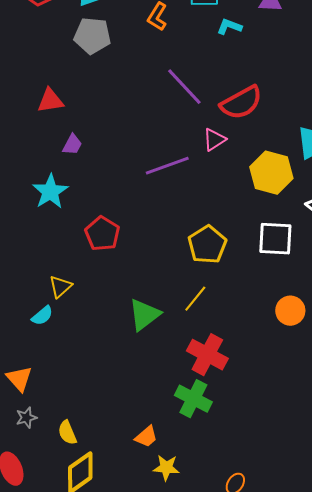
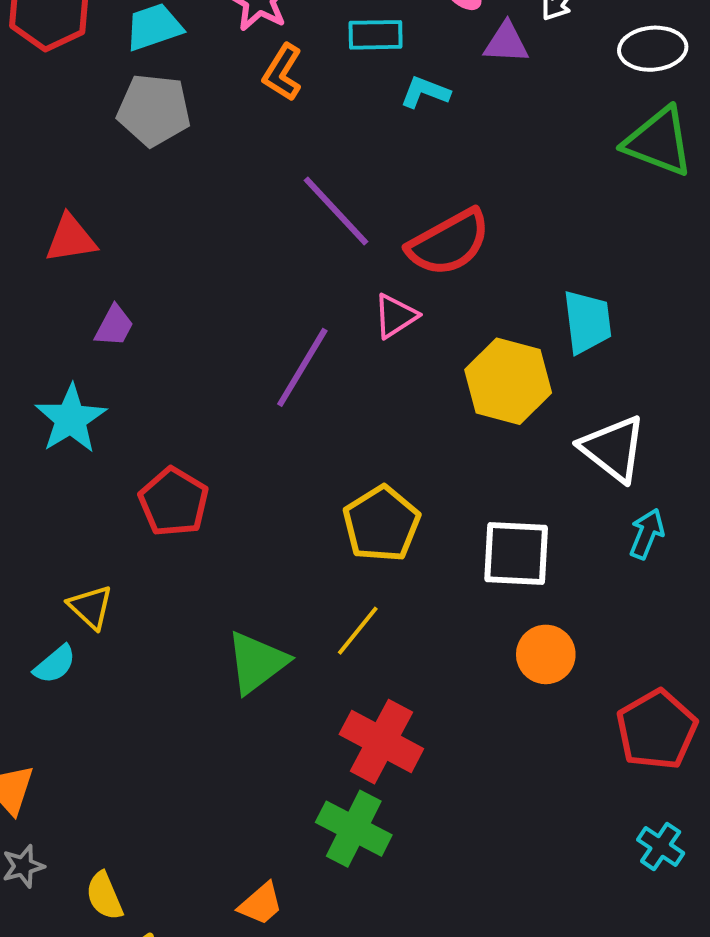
purple line: (167, 166) -> (302, 367), turned -39
white square: (275, 239) -> (516, 553), moved
yellow triangle: (60, 287) -> (90, 607), turned -35

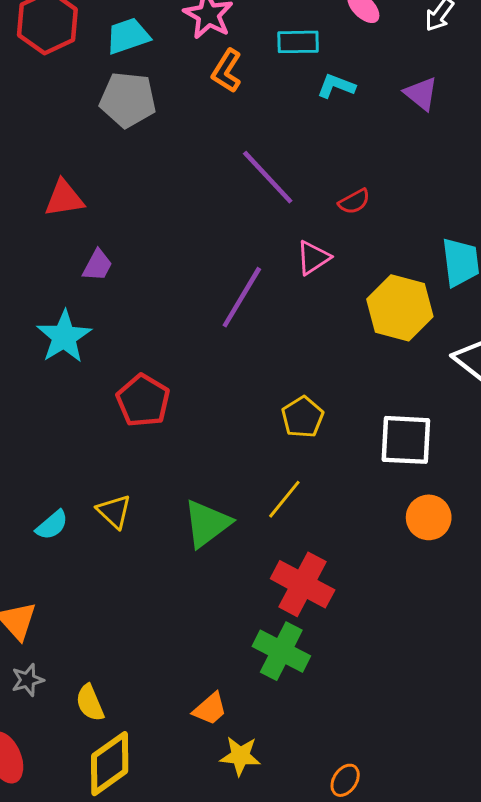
purple triangle: (506, 43) -> (421, 94), moved, turned 36
red semicircle: (449, 243) -> (354, 201), size x0.5
yellow pentagon: (381, 524) -> (303, 417), size x0.7
yellow triangle: (90, 607) -> (114, 511), moved

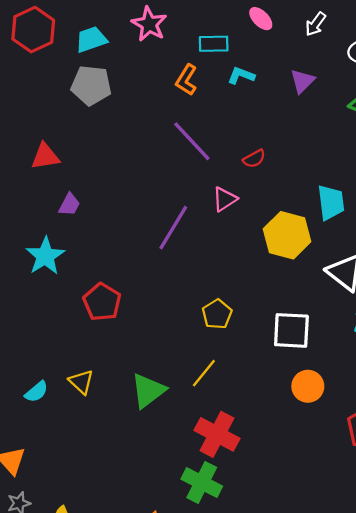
orange L-shape: (227, 71) -> (186, 80), moved
purple triangle: (421, 94) -> (302, 81), turned 36

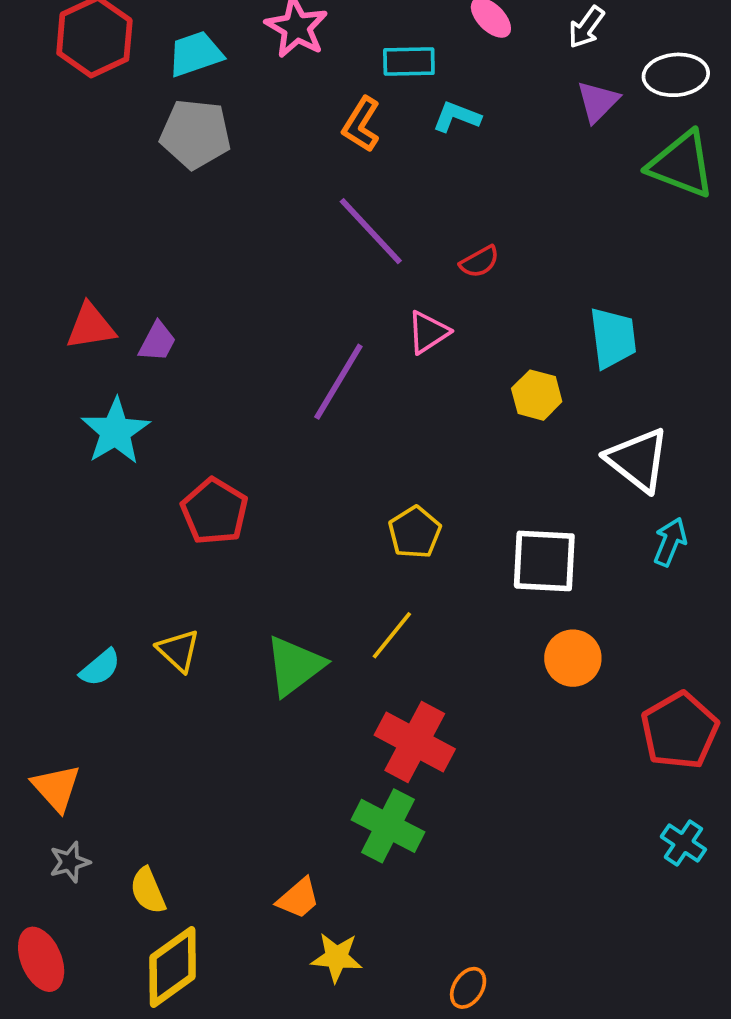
purple triangle: (302, 81) -> (598, 102), moved
red triangle: (45, 156) -> (91, 326), moved
yellow hexagon: (287, 235) -> (537, 395), size x0.6

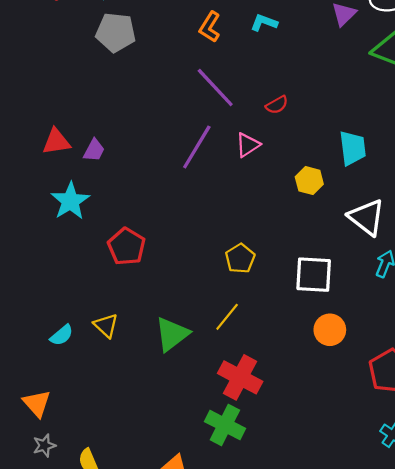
purple line: (338, 382) -> (197, 147), moved

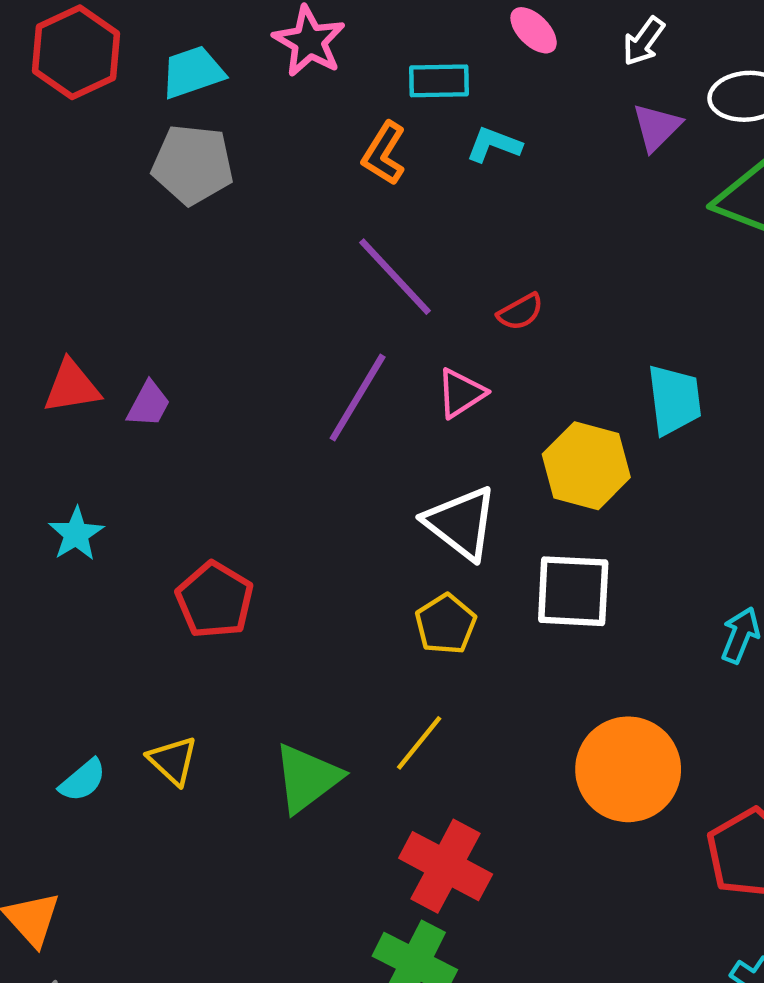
yellow hexagon: (309, 181) -> (586, 466), size x1.5
cyan star: (70, 201) -> (76, 534), moved, size x0.7
white triangle: (367, 217) -> (461, 523), moved
white square: (314, 275) -> (573, 591), moved
orange circle: (330, 330) -> (628, 769), size x1.6

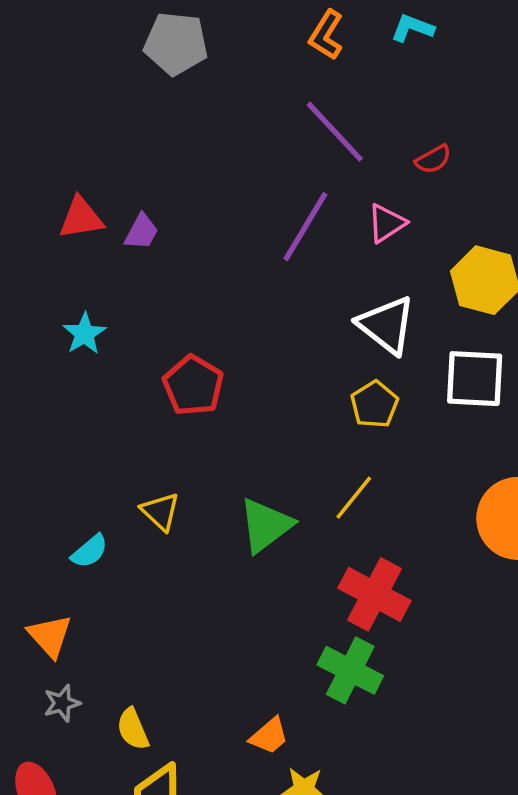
cyan semicircle: (83, 780) -> (90, 551), moved

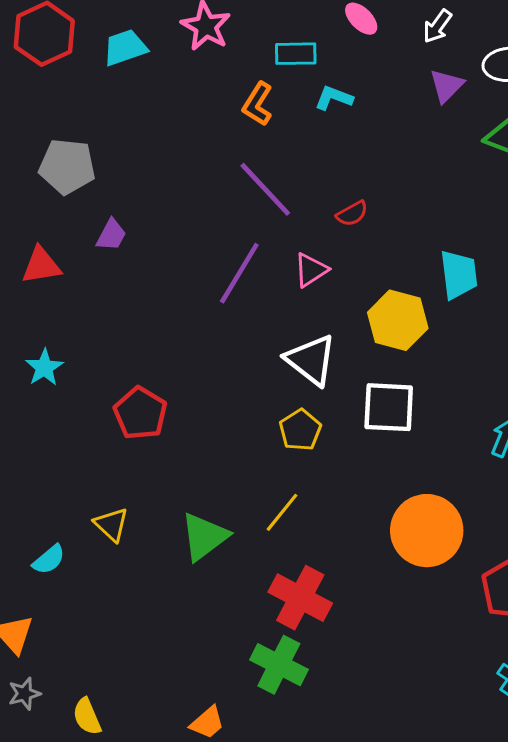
gray pentagon: (176, 44) -> (67, 166), moved
purple trapezoid: (141, 232) -> (111, 235), moved

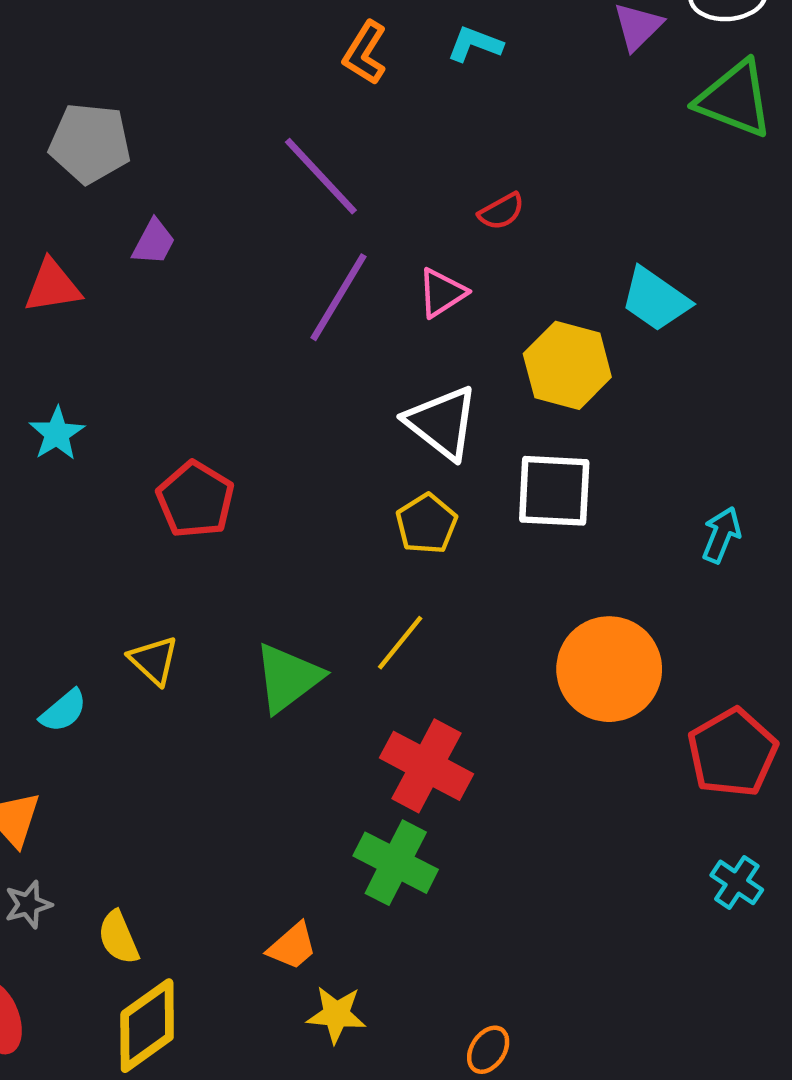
purple line: (265, 189) -> (321, 176), moved
cyan trapezoid: (459, 275) -> (655, 299), turned 132

